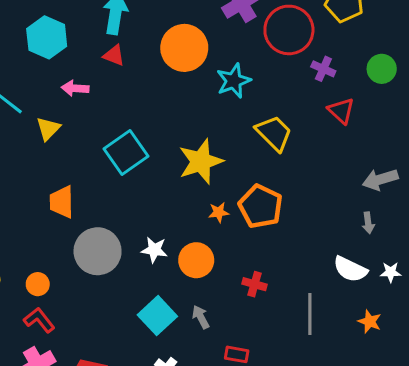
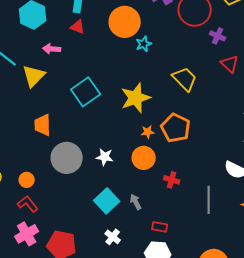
cyan star: (234, 81) -> (144, 44), moved, size x0.7
yellow triangle: (48, 129) -> (34, 76), size x1.4
orange circle: (196, 260) -> (144, 158), moved

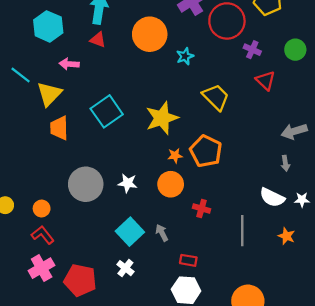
cyan star: (144, 44) -> (185, 56), moved
orange trapezoid: (43, 125) -> (59, 128), moved
white cross: (113, 237) -> (125, 268), moved

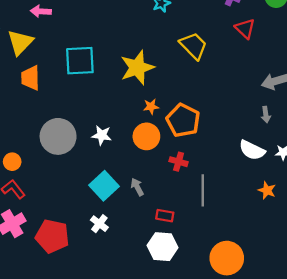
cyan square: (107, 111) -> (80, 61), turned 32
orange pentagon: (206, 151) -> (183, 120), moved
gray line: (242, 231) -> (203, 190), moved

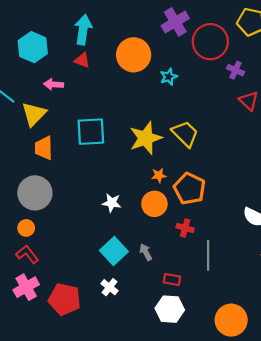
yellow trapezoid: (193, 46) -> (185, 134), moved
gray circle: (58, 136) -> (35, 193), moved

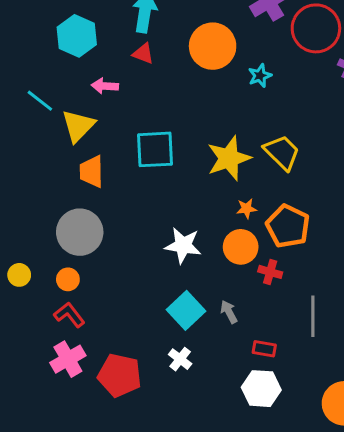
white star: (112, 203) -> (183, 245), size x1.4
red cross: (185, 228) -> (270, 272), moved

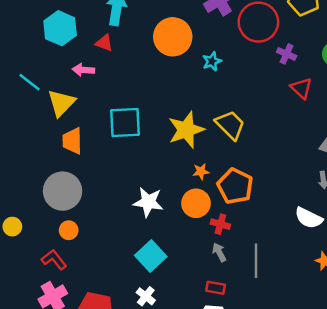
red triangle: (143, 53) -> (104, 43), moved
orange circle: (68, 279) -> (69, 230), moved
gray arrow: (229, 312) -> (219, 252), moved

